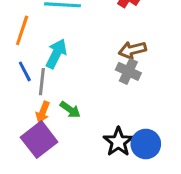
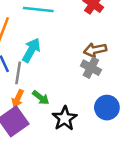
black star: (118, 142) -> (65, 118), moved
blue circle: (146, 144) -> (107, 108), moved

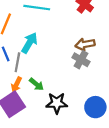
blue circle: (107, 108) -> (95, 107), moved
black star: (65, 118) -> (57, 103), turned 30

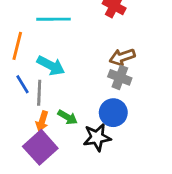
cyan arrow: (30, 43) -> (51, 66), turned 95
blue circle: (95, 107) -> (113, 113), moved

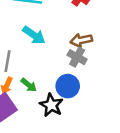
cyan arrow: (51, 66) -> (34, 35), moved
black star: (97, 137) -> (51, 105), turned 30

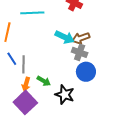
cyan arrow: (34, 35) -> (65, 37), moved
blue circle: (68, 86) -> (86, 72), moved

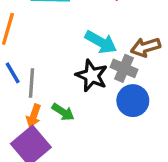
brown arrow: (81, 38) -> (146, 47), moved
black star: (65, 95) -> (92, 76), moved

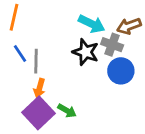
green arrow: (63, 112) -> (67, 111), moved

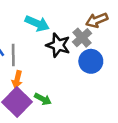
cyan arrow: (92, 24) -> (37, 23), moved
gray cross: (112, 45) -> (82, 38), turned 30

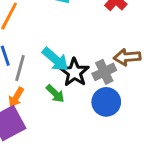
cyan arrow: (37, 23) -> (55, 59), moved
green arrow: (43, 99) -> (55, 94), moved

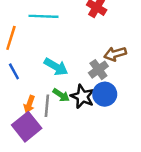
gray line: (20, 68) -> (47, 106), moved
black star: (74, 72) -> (82, 97), moved

